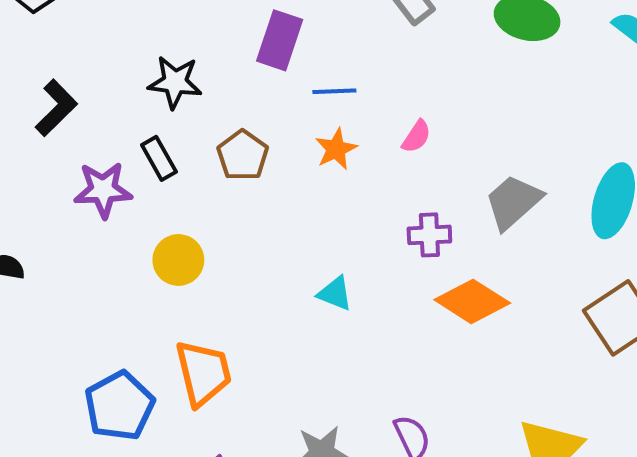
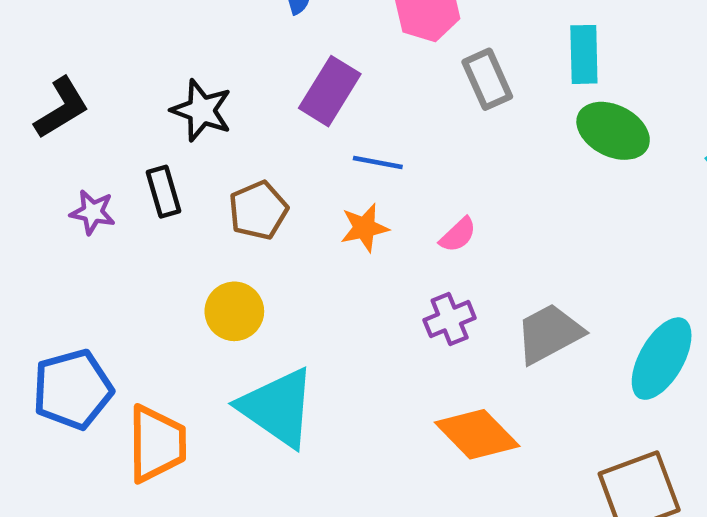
purple star: (103, 190) -> (93, 212), size x0.7
purple cross: (429, 235) -> (450, 319), moved, turned -33
yellow circle: (178, 260) -> (234, 311), moved
cyan triangle: (335, 293) -> (278, 408), moved, size x2.0
blue pentagon: (119, 406) -> (73, 389), moved

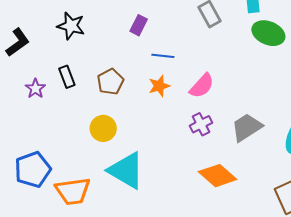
purple rectangle: (330, 91) -> (139, 25), size x0.7
black star: (202, 110) -> (71, 26), moved
purple star: (93, 212) -> (35, 89), turned 30
pink semicircle: (458, 235) -> (202, 86), size x1.5
orange trapezoid: (157, 444) -> (73, 191), turned 87

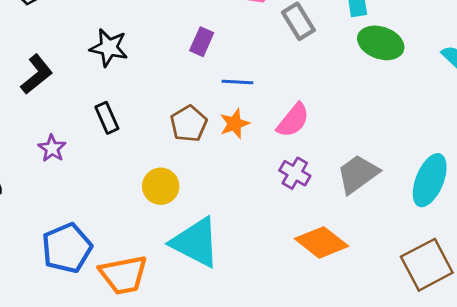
brown pentagon: (110, 82) -> (189, 124), moved
purple star: (35, 89) -> (52, 148), moved
purple cross: (201, 124) -> (295, 173), turned -30

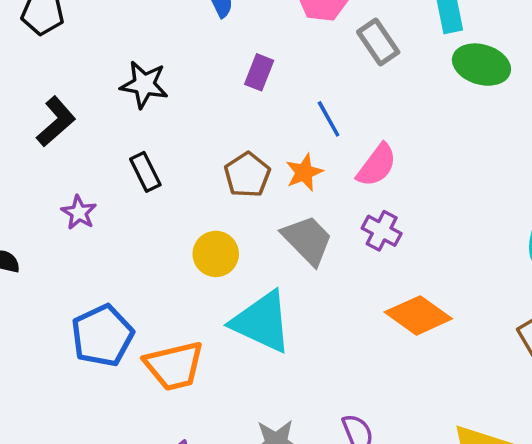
blue line: (237, 82) -> (329, 119), moved, turned 60
gray trapezoid: (358, 174) -> (307, 240), moved, turned 84

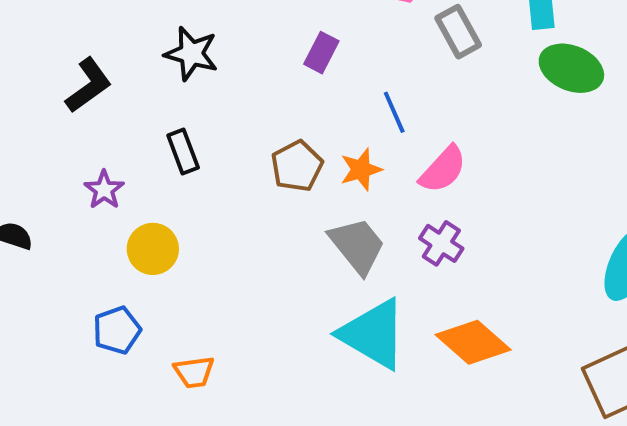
yellow circle: (216, 254) -> (153, 249), moved
cyan triangle: (262, 322) -> (373, 334), moved
blue pentagon: (102, 336) -> (117, 330), size x0.7
orange trapezoid: (174, 366) -> (194, 372), size x0.6

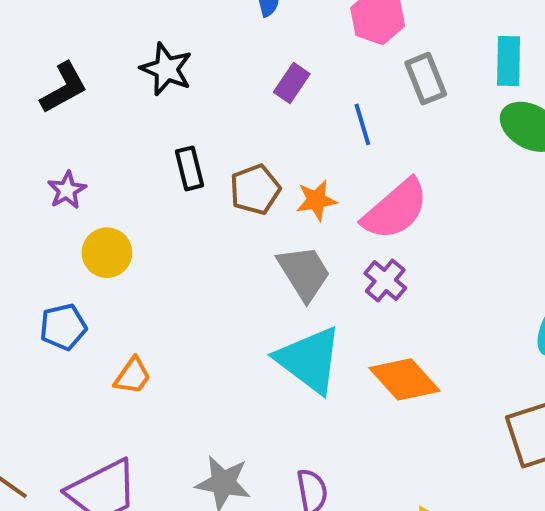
blue line: (394, 112) -> (362, 124), moved
black rectangle: (183, 151) -> (190, 168), moved
pink semicircle: (443, 169) -> (395, 209), size x1.4
orange trapezoid: (194, 372) -> (133, 376), turned -54

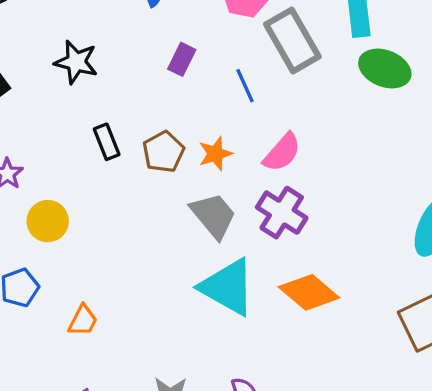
gray rectangle: (426, 79) -> (292, 40), size x1.5
pink semicircle: (395, 209) -> (282, 152), size x0.7
purple cross: (385, 281) -> (282, 213), size x1.4

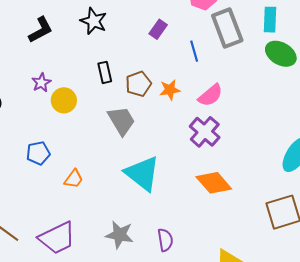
gray trapezoid: (213, 215) -> (121, 121), moved
yellow circle: (48, 221) -> (64, 100), moved
cyan triangle: (228, 287) -> (142, 174), moved

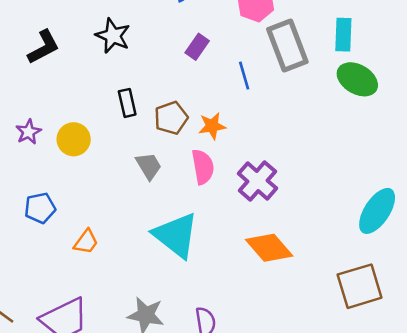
purple star: (41, 83) -> (28, 132), moved
pink semicircle: (210, 95) -> (203, 167), moved, turned -60
gray trapezoid: (121, 121) -> (149, 166), size x0.7

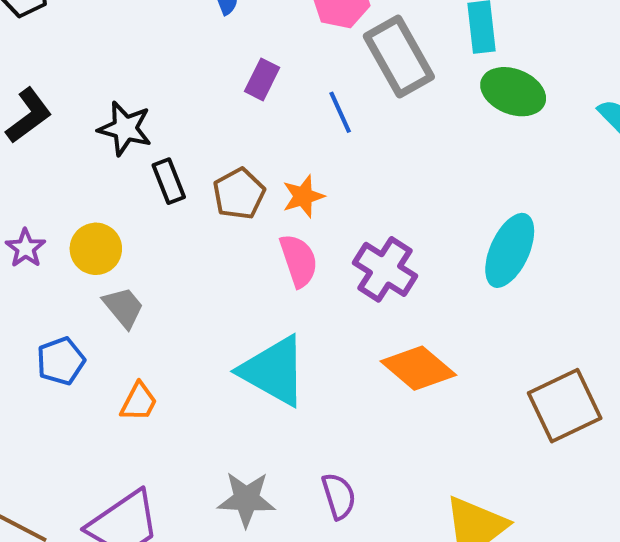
black star: (113, 36) -> (125, 128), moved
gray trapezoid: (149, 166) -> (123, 307), moved
cyan ellipse: (377, 211) -> (510, 250), moved

